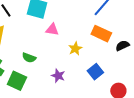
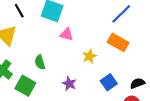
black semicircle: (122, 46) -> (137, 83), moved
green semicircle: (29, 58) -> (40, 62), turned 48

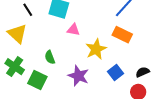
yellow star: (89, 56) -> (96, 49), size x1.5
purple star: (69, 84) -> (78, 76), size x1.5

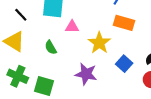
green semicircle: (50, 57) -> (51, 47), moved

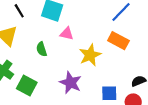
blue square: (124, 64) -> (109, 93), moved, turned 35

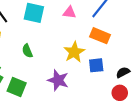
pink triangle: (67, 34) -> (70, 12), moved
blue square: (109, 93) -> (96, 65), moved

